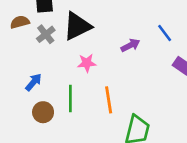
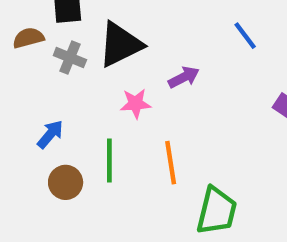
blue line: (165, 33) -> (245, 36), moved
gray cross: (46, 34) -> (70, 58), turned -30
purple arrow: (130, 45) -> (184, 77), moved

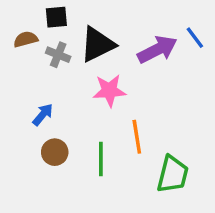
purple arrow: (184, 77) -> (157, 50), moved, size x1.6
pink star: (136, 104) -> (109, 91), size x1.4
green line: (109, 160) -> (101, 159), moved

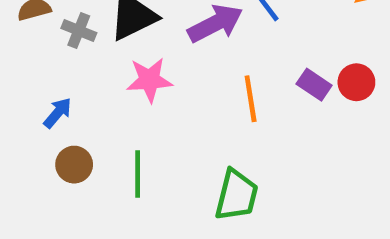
orange line: (137, 137) -> (251, 99), moved

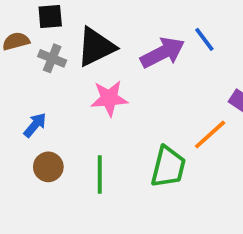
orange line: (251, 99) -> (210, 134), moved, turned 57
green trapezoid: (236, 195) -> (168, 167), moved

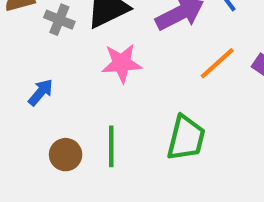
orange line: (210, 134) -> (217, 63), moved
brown circle: (48, 167) -> (66, 155), moved

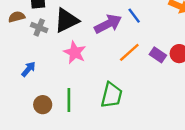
pink star: (122, 63) -> (75, 52), turned 30

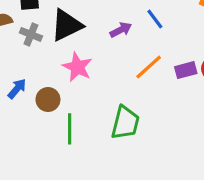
purple arrow: (108, 24) -> (121, 30), size x0.6
purple rectangle: (158, 55) -> (186, 70), turned -49
brown circle: (43, 105) -> (48, 100), moved

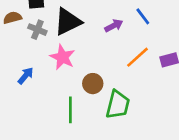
pink star: (77, 67) -> (62, 57), moved
brown circle: (48, 100) -> (93, 84), moved

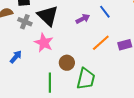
black triangle: (68, 22) -> (48, 16), turned -50

